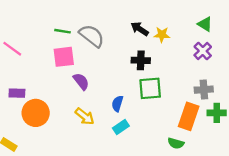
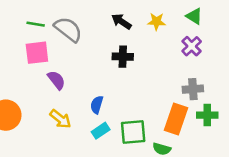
yellow star: (162, 35) -> (157, 22), moved
green square: (150, 88) -> (133, 132), moved

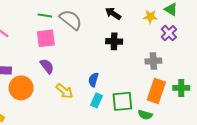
yellow star: (157, 22) -> (150, 17), moved
purple semicircle: (56, 80) -> (47, 66), moved
gray cross: (193, 89) -> (153, 61), moved
cyan rectangle: (101, 131) -> (97, 100), turned -32

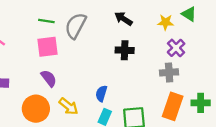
gray semicircle: (71, 20) -> (76, 26), turned -100
purple cross: (169, 33) -> (176, 48), moved
orange circle: (21, 88) -> (36, 109), moved

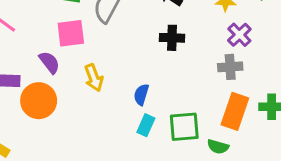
purple semicircle: (49, 78) -> (49, 62), moved
yellow arrow: (69, 106) -> (94, 78), moved, turned 30
orange circle: (36, 109) -> (39, 101), moved

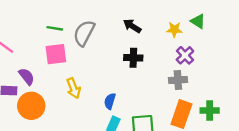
purple semicircle: (49, 62) -> (27, 76), moved

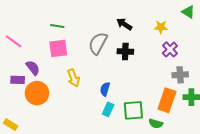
green triangle: (198, 21) -> (188, 12), moved
gray semicircle: (84, 33) -> (98, 43), moved
gray cross: (178, 80) -> (180, 75), moved

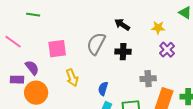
green line: (57, 26) -> (33, 15), moved
gray cross: (180, 75) -> (148, 79), moved

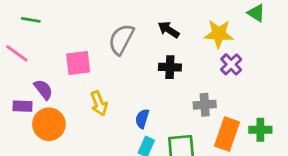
green line: (33, 15) -> (31, 20), moved
yellow star: (158, 28) -> (219, 34), size x1.5
gray semicircle: (96, 44) -> (121, 39), moved

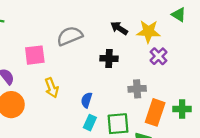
black arrow: (169, 30) -> (119, 28), moved
gray semicircle: (121, 39) -> (70, 36), turned 40

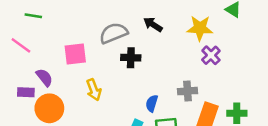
black arrow: (119, 28) -> (153, 24), moved
black cross: (109, 58) -> (131, 58), moved
blue semicircle: (87, 100) -> (152, 103), moved

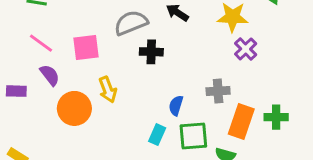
pink line: (21, 45) -> (41, 43), moved
purple rectangle: (26, 92) -> (16, 91), moved
orange circle: (49, 108) -> (74, 108), moved

